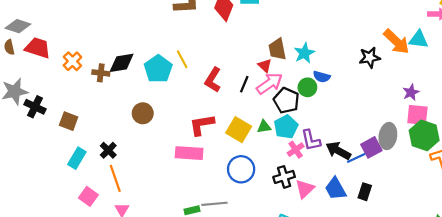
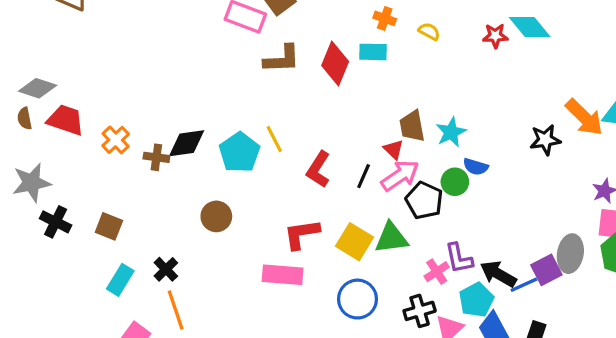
black cross: (35, 107) -> (56, 222), moved
green triangle: (264, 127) -> (391, 238), size x1.6
cyan pentagon: (286, 127) -> (476, 300), moved

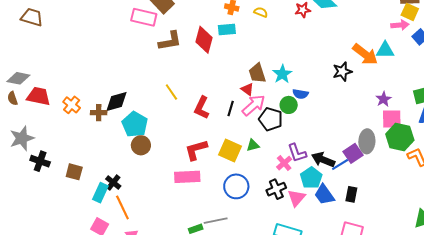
cyan pentagon: (239, 152) -> (135, 124), moved
brown square: (109, 226) -> (74, 172), moved
green triangle: (391, 238) -> (253, 145), size x0.6
cyan rectangle: (120, 280) -> (100, 193), moved

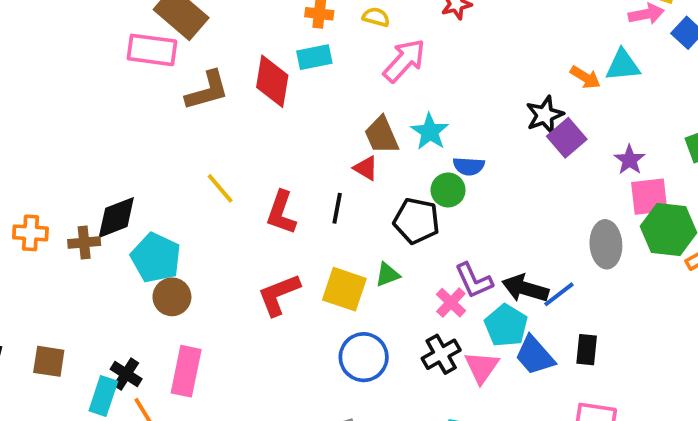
orange arrow: (365, 54) -> (585, 77), size x0.6
orange cross: (72, 105) -> (30, 233), turned -30
pink arrow: (254, 105) -> (404, 61), moved
purple square: (353, 153) -> (567, 138), moved
pink rectangle: (187, 177) -> (186, 371), moved, turned -70

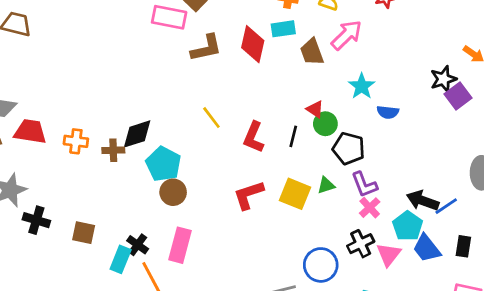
brown trapezoid: (382, 135) -> (312, 52), moved
green circle: (448, 190) -> (325, 124), moved
purple L-shape: (474, 281) -> (364, 185), moved
blue circle: (364, 357) -> (321, 265), moved

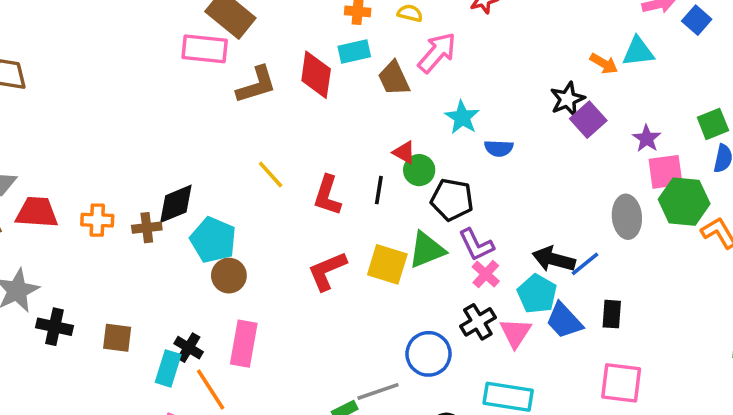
green triangle: (326, 185) -> (427, 250), size x1.6

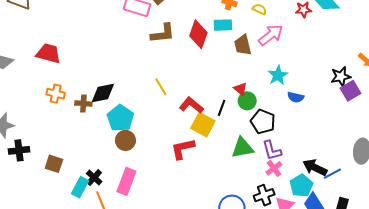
red L-shape: (327, 195) -> (191, 105), turned 100
red trapezoid: (37, 212) -> (48, 53), moved
yellow square: (387, 264) -> (203, 125), moved
black cross: (55, 327) -> (19, 150), turned -30

